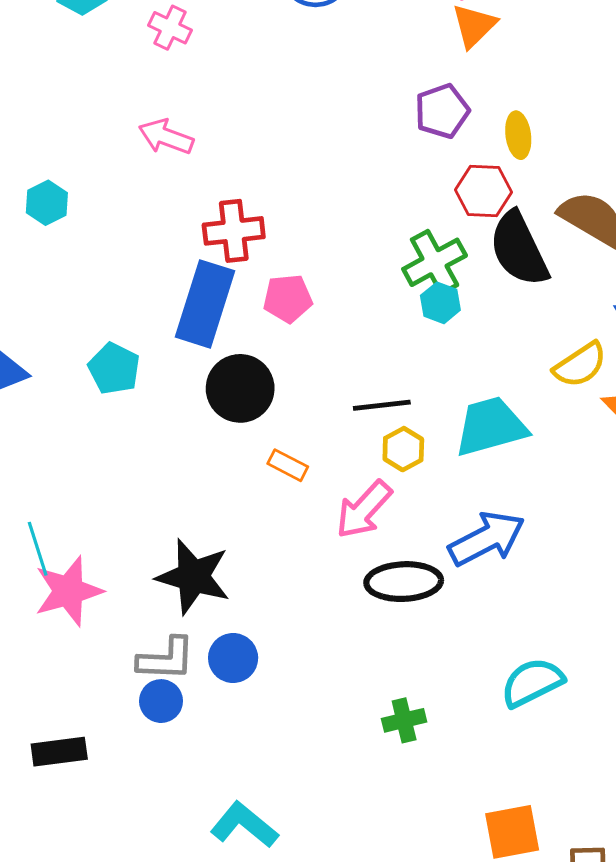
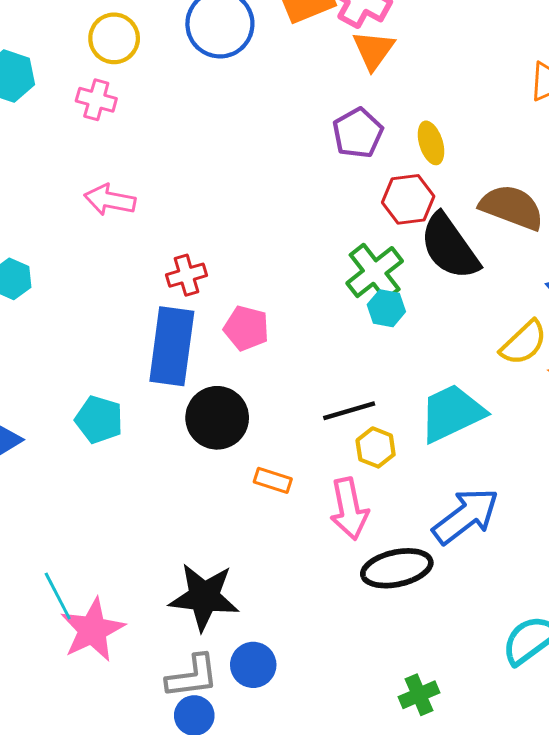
red cross: (234, 231) -> (186, 275), size x0.7
pink pentagon: (288, 298) -> (246, 328), turned 30
pink arrow: (364, 510) -> (349, 509), turned -44

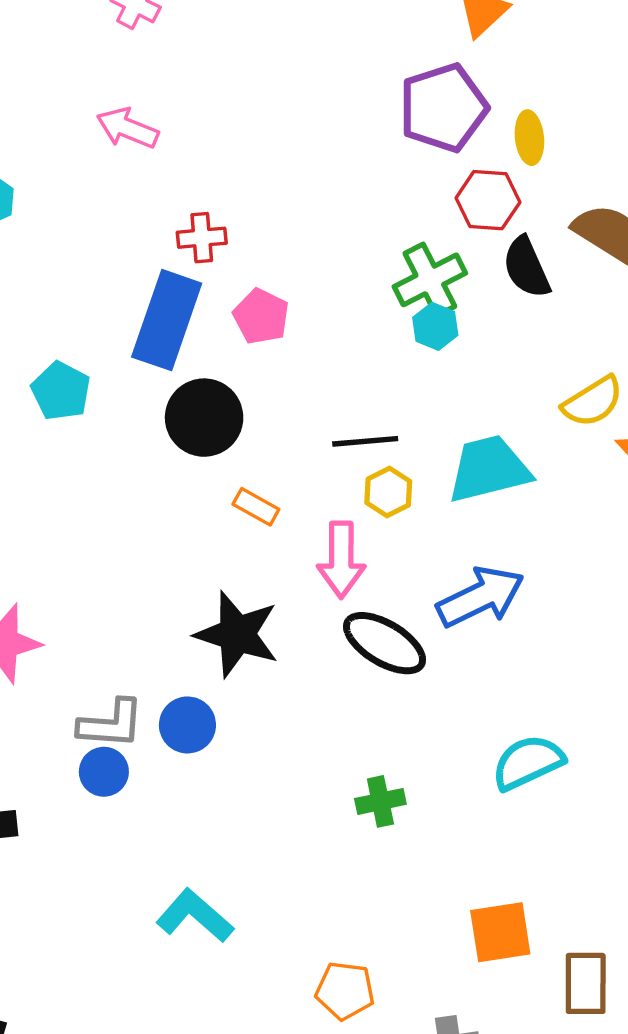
purple pentagon: (358, 133) -> (443, 108), size x1.4
black semicircle: (449, 247) -> (526, 267), size x0.7
black ellipse: (397, 568) -> (384, 643), turned 32
black star: (204, 597) -> (237, 634), moved

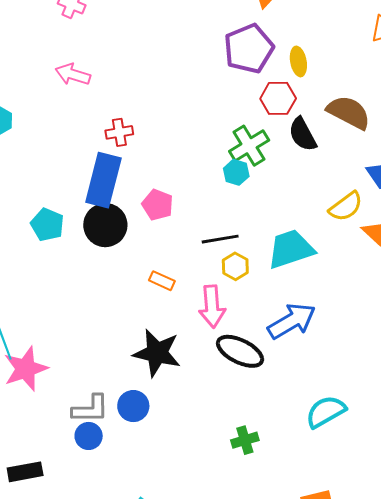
pink pentagon: (261, 316) -> (158, 205), moved
cyan hexagon: (435, 326) -> (236, 172), moved
black circle: (204, 418) -> (105, 225), moved

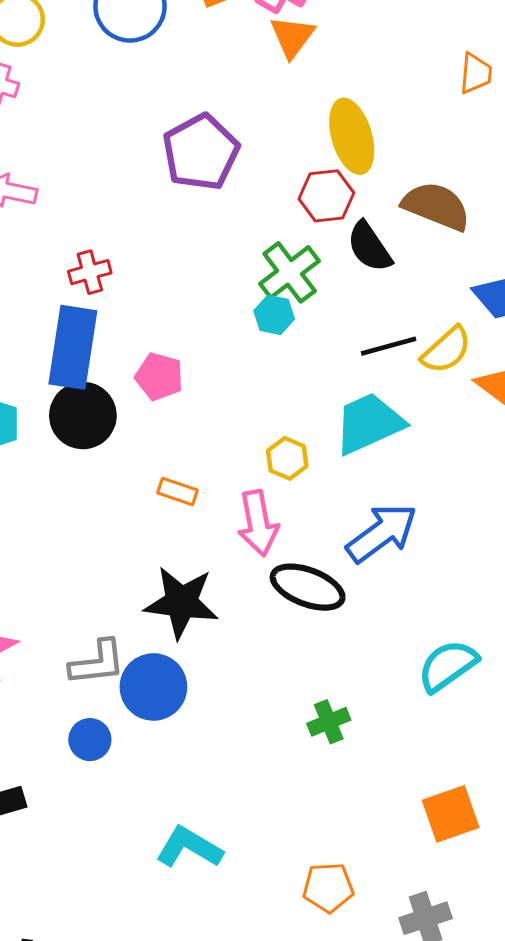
purple pentagon: (249, 49) -> (201, 152), moved
yellow ellipse: (298, 61) -> (352, 136), size x1.6
black line: (220, 239) -> (389, 346), moved
blue circle: (133, 406) -> (153, 687), size x1.4
gray L-shape: (90, 409) -> (97, 663), moved

